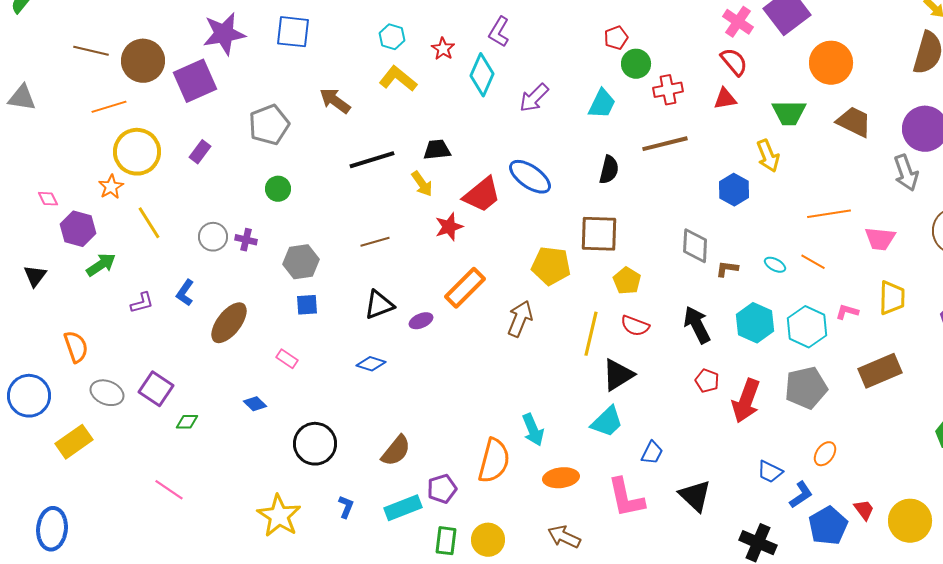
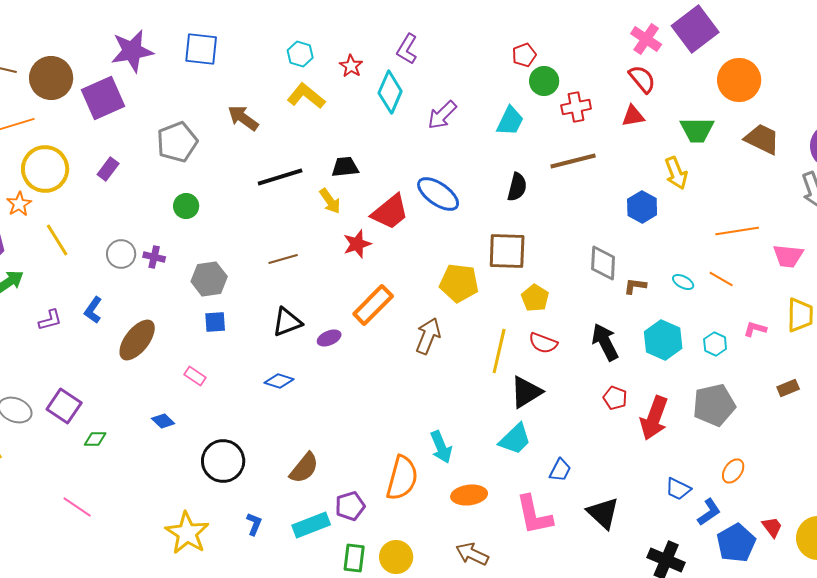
cyan hexagon: (807, 327) -> (715, 344), size x0.6
brown rectangle: (880, 371) -> (788, 388), size x0.5

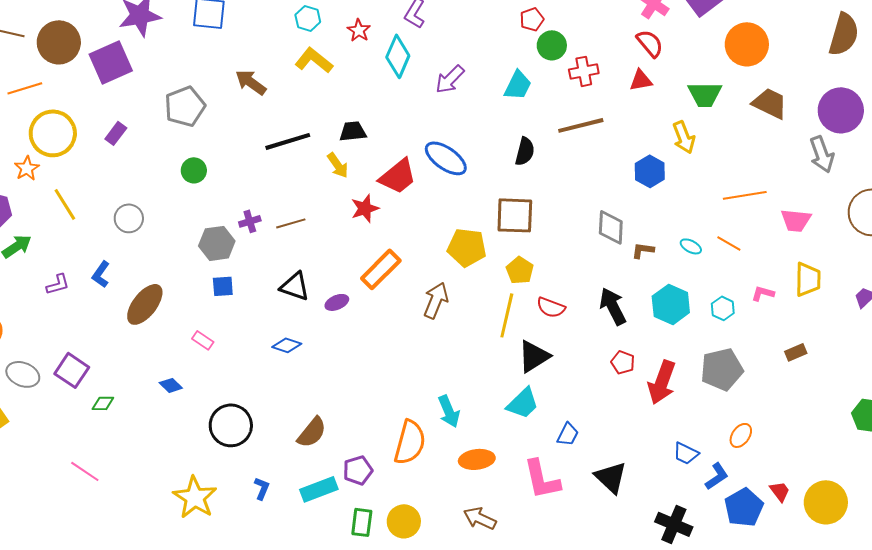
purple cross: (154, 257) -> (250, 221), moved, turned -30
yellow pentagon: (535, 298) -> (520, 270), moved
black triangle: (287, 322) -> (295, 286), turned 40

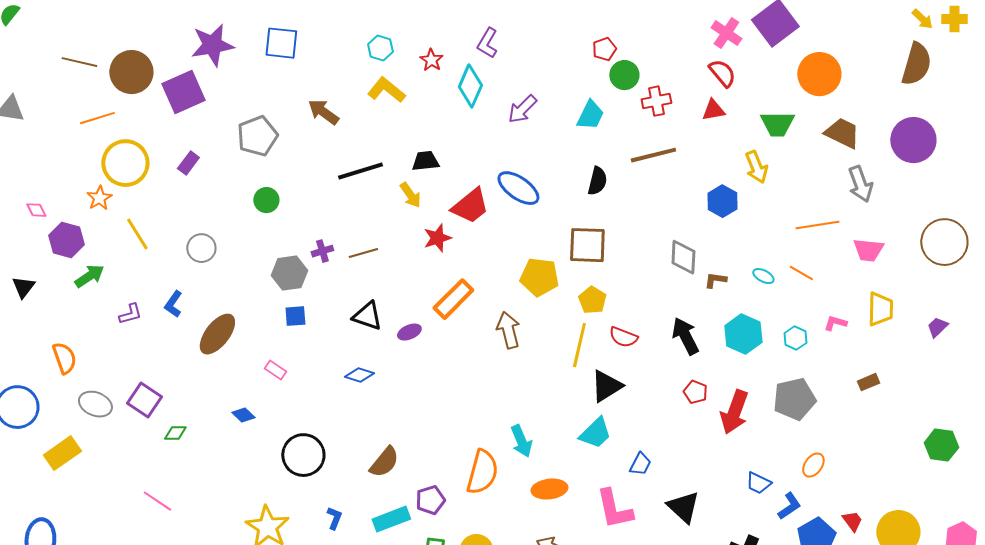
gray arrow: (822, 154) -> (860, 184), moved
brown arrow: (436, 300) -> (508, 330), turned -36

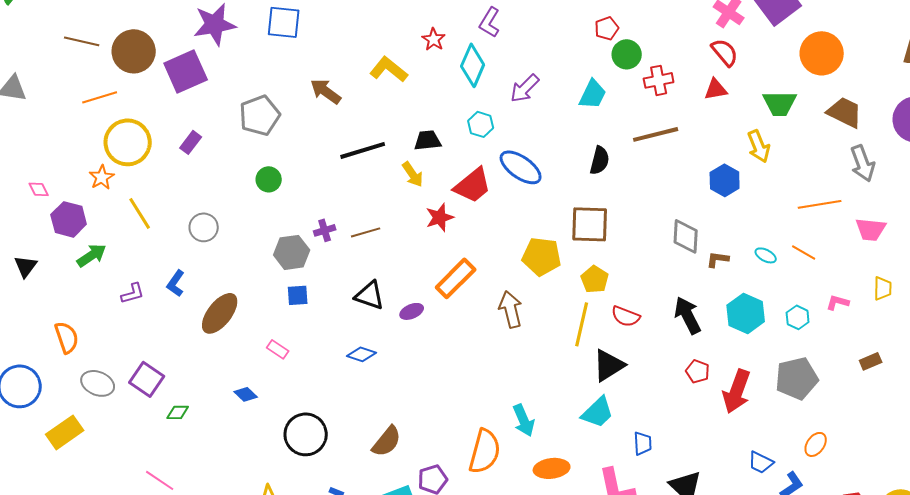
cyan hexagon: (380, 48) -> (481, 124), moved
yellow trapezoid: (880, 309) -> (883, 288), size x0.7
blue trapezoid: (640, 464) -> (643, 443), turned -30

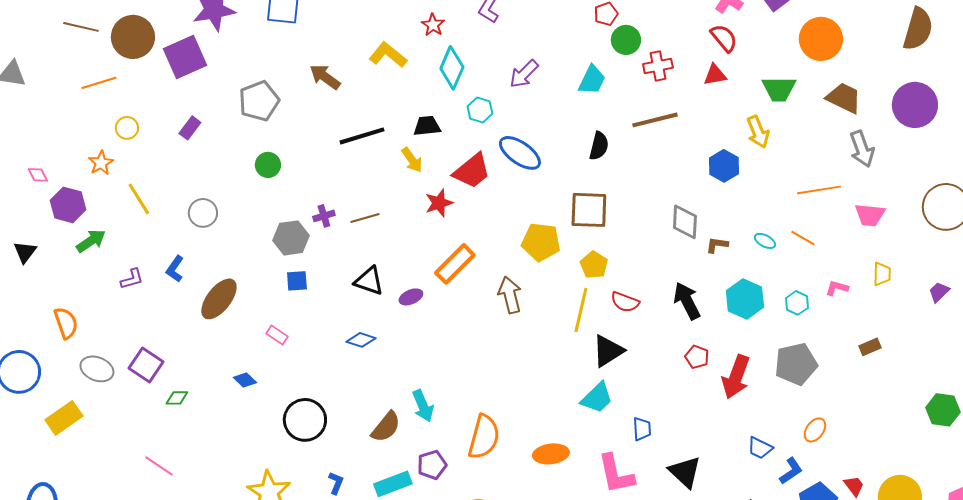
cyan diamond: (473, 65) -> (452, 68), moved
yellow circle: (128, 142) -> (127, 128), size x0.5
cyan arrow: (524, 420) -> (423, 406), moved

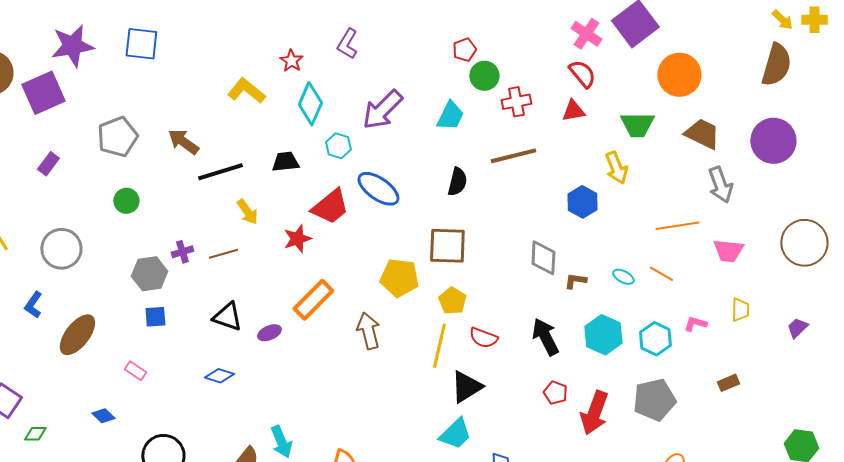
purple arrow: (524, 74) -> (382, 110), size x1.4
brown arrow: (325, 77) -> (183, 142), moved
yellow arrow: (412, 160) -> (247, 212), moved
gray circle: (203, 213) -> (61, 249), size x1.4
cyan hexagon: (797, 303) -> (655, 339), size x1.4

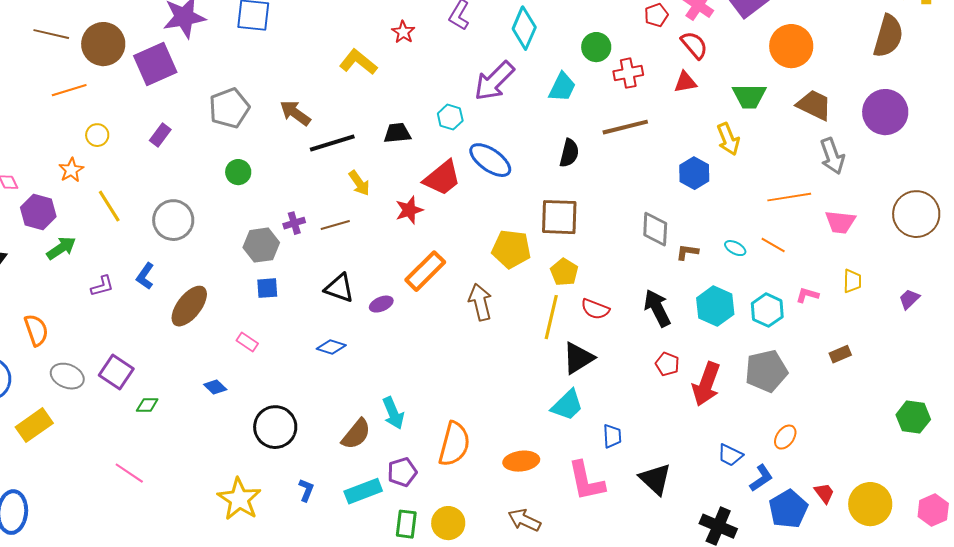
red pentagon: (464, 50) -> (656, 15), moved
cyan diamond: (310, 104) -> (524, 28), moved

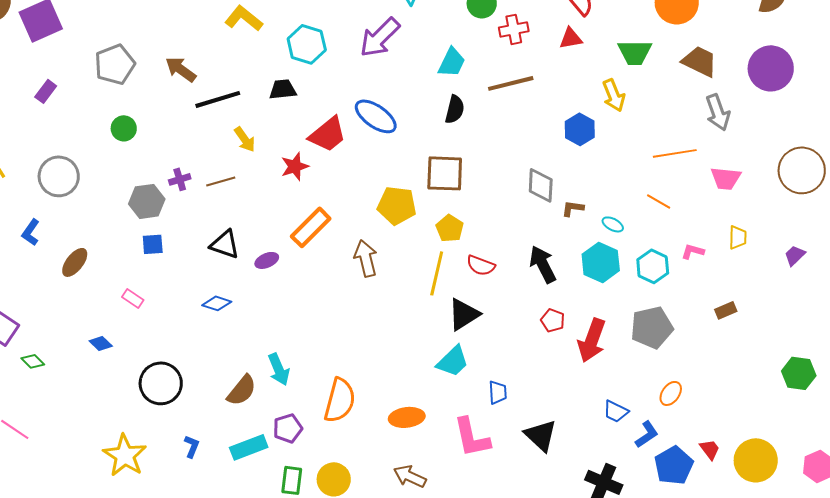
cyan trapezoid: (562, 87) -> (452, 62), moved
cyan hexagon: (450, 117) -> (307, 44), moved, size x1.5
cyan ellipse: (735, 248) -> (613, 224), moved
brown ellipse: (189, 306) -> (75, 262), size x0.7
green diamond: (147, 405) -> (33, 361), turned 45

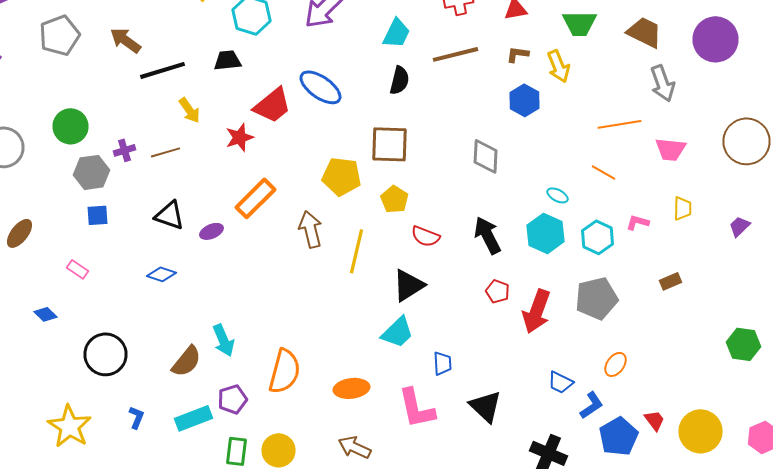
green circle: (124, 128) -> (70, 126), moved, size x1.4
brown L-shape: (573, 208) -> (518, 54), moved
yellow line: (437, 273) -> (356, 251), moved

